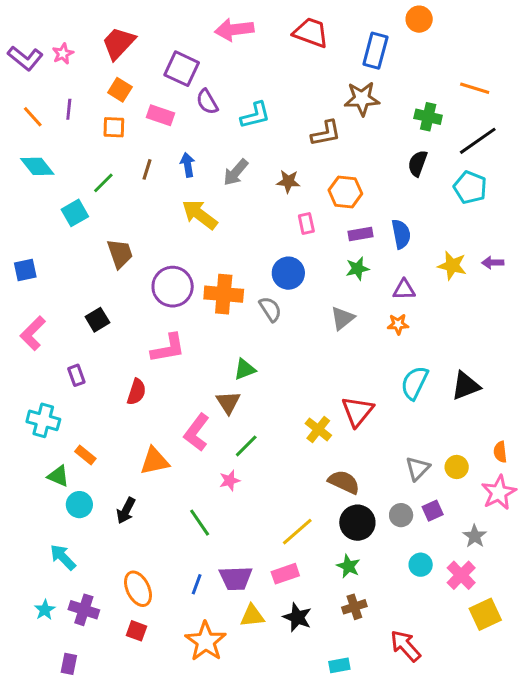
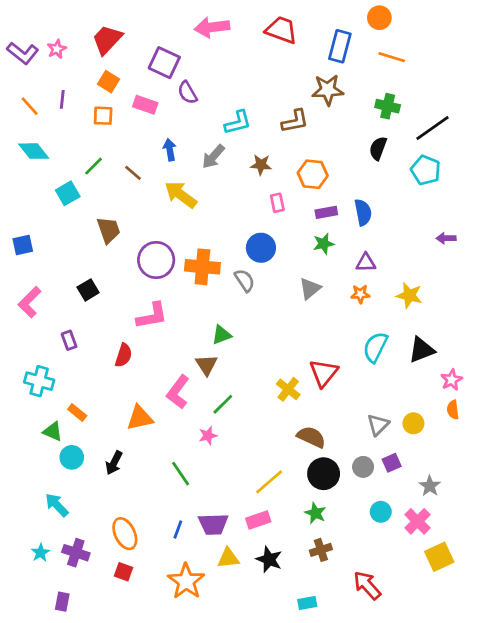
orange line: (475, 88) -> (392, 57), moved
cyan L-shape: (255, 115) -> (238, 123), moved
brown line: (147, 169) -> (133, 173), moved, turned -66
yellow star: (452, 266) -> (409, 295), moved
pink star: (499, 493) -> (452, 380), moved, size x0.7

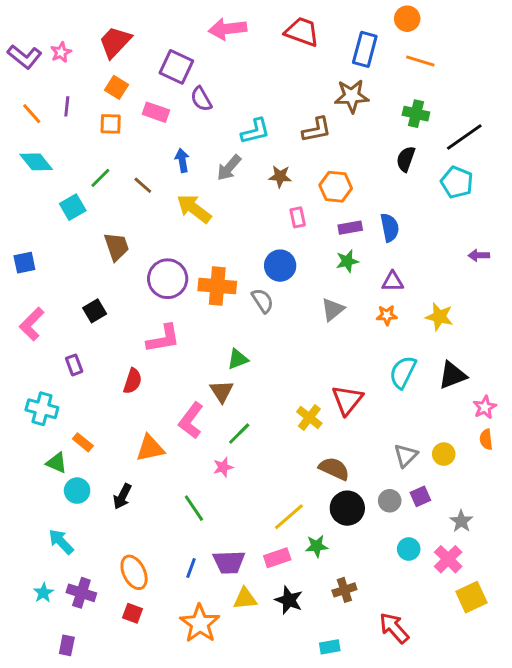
green star: (315, 513) -> (317, 546), moved, turned -30

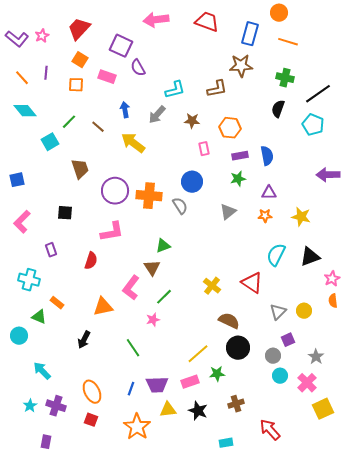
purple arrow: (479, 255) -> (328, 175), size x1.6
black square: (95, 311) -> (65, 213), turned 35
red triangle: (347, 400) -> (252, 283), moved, turned -35
cyan circle: (77, 491) -> (19, 336), moved
gray circle: (390, 501) -> (273, 356), moved

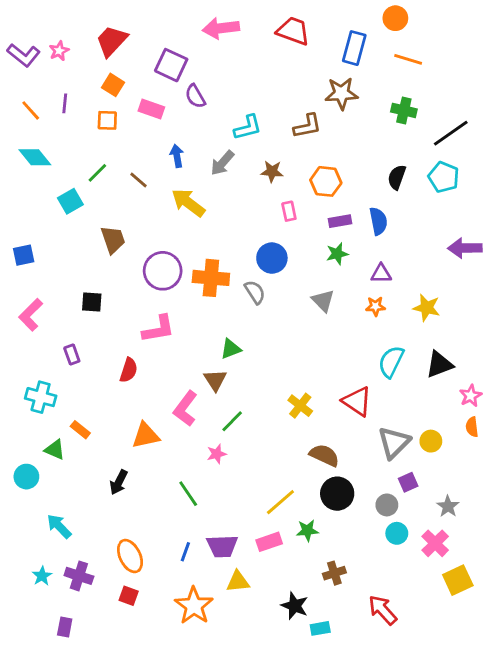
black semicircle: (278, 109) -> (397, 177), moved
gray triangle: (228, 212) -> (323, 301), turned -36
gray triangle: (278, 312) -> (394, 443), size x1.4
black star: (198, 411) -> (295, 606), moved

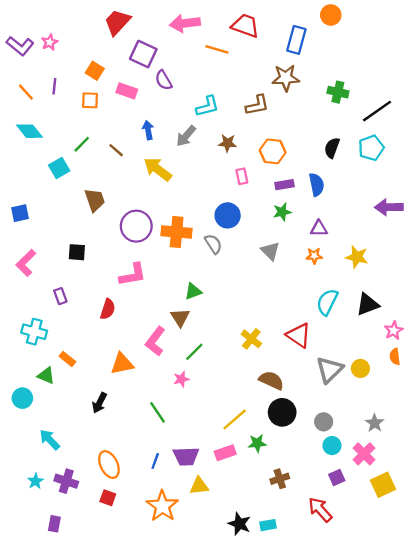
red trapezoid: (112, 41) -> (117, 22), moved
orange line: (408, 59) -> (217, 49), moved
cyan pentagon: (444, 177) -> (371, 148), turned 30
purple square: (408, 482) -> (337, 478), moved
black star: (295, 606) -> (239, 524), moved

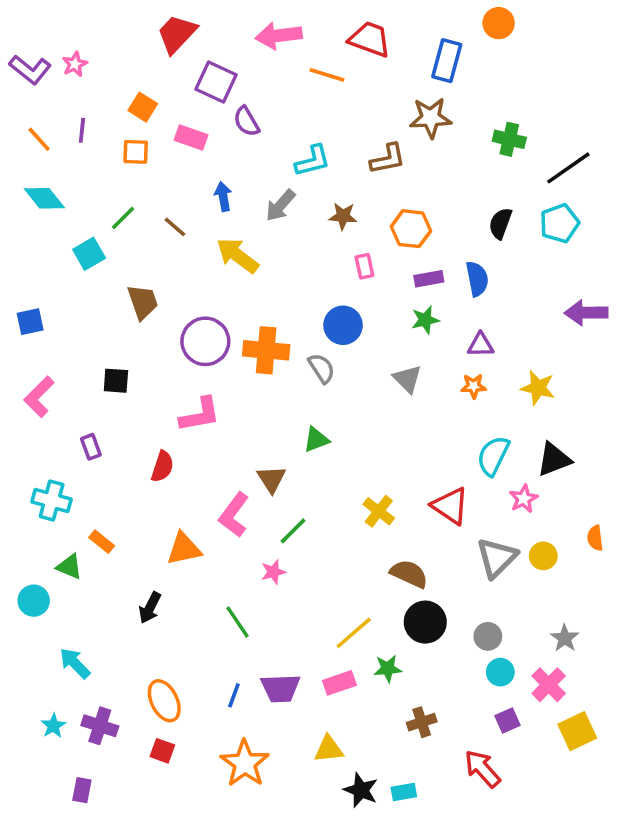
green triangle: (193, 291) -> (316, 440), moved
pink star: (394, 330) -> (524, 499), moved
yellow triangle: (199, 486) -> (329, 749), moved

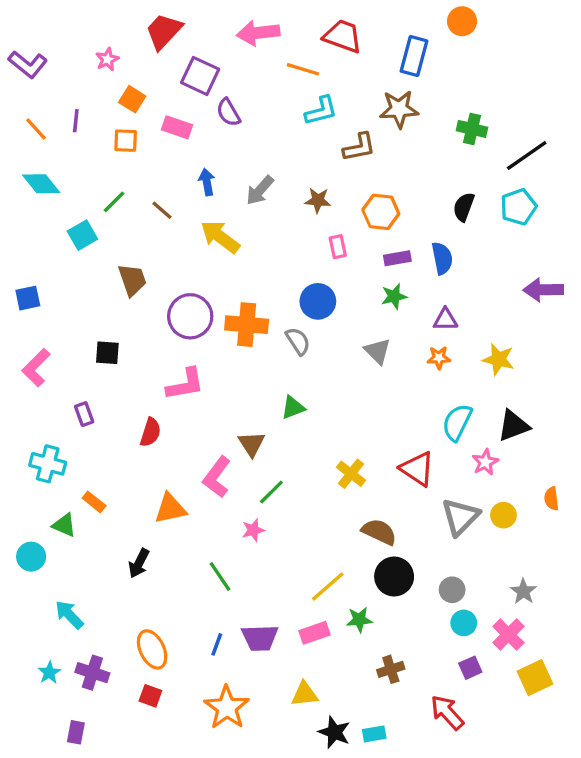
pink star: (75, 64) -> (107, 59), moved
cyan L-shape: (313, 161) -> (321, 111), moved

